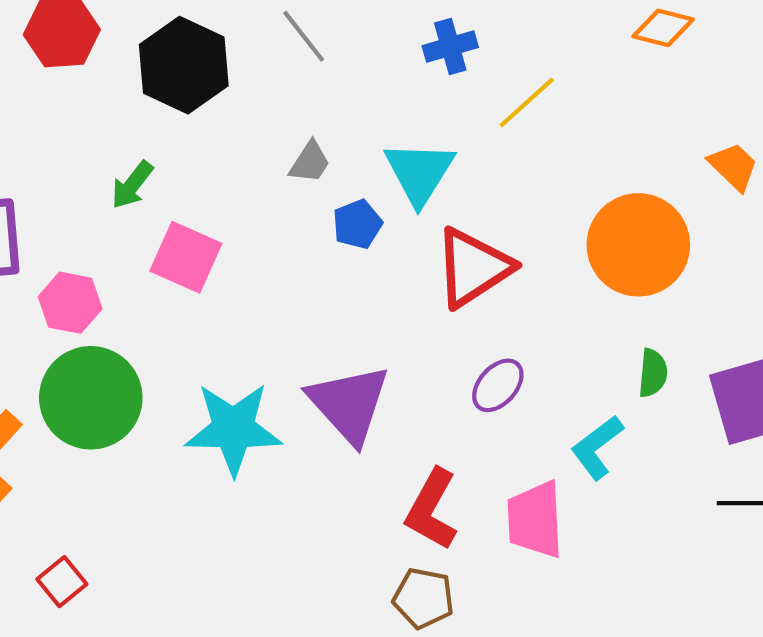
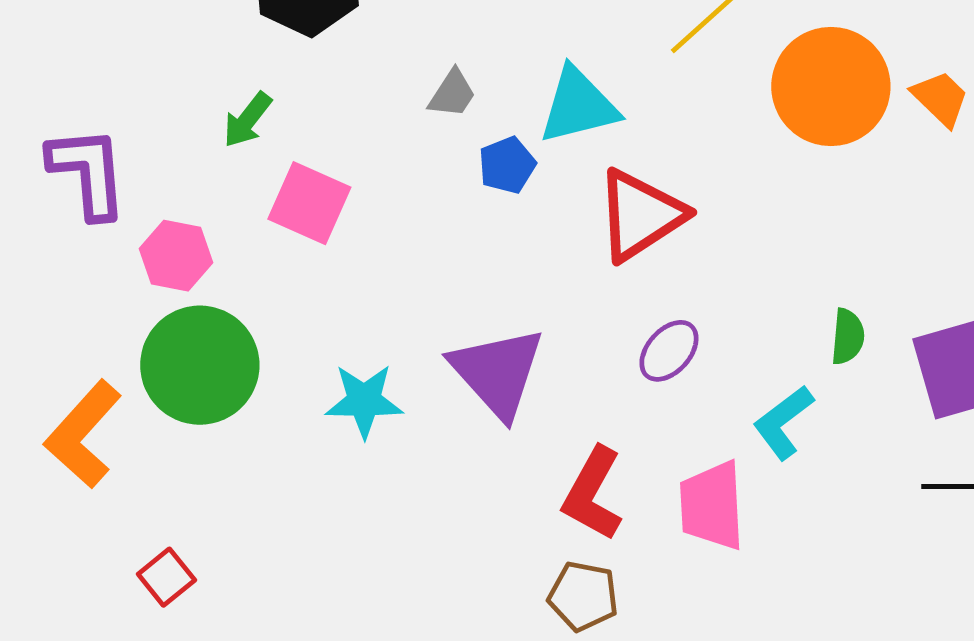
cyan triangle: (419, 173) -> (578, 106), turned 44
orange circle: (638, 245) -> (831, 86), moved
cyan star: (233, 429) -> (364, 401), size x0.7

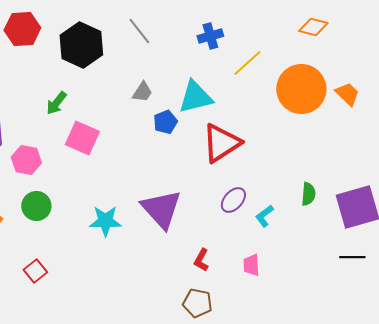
green circle: (200, 365) -> (36, 206), size x0.6
cyan L-shape: (783, 422) -> (264, 216), moved, size x0.7
red L-shape: (593, 494) -> (201, 260), size x0.6
pink trapezoid: (712, 506) -> (251, 265), size x0.6
red square: (166, 577) -> (35, 271), moved

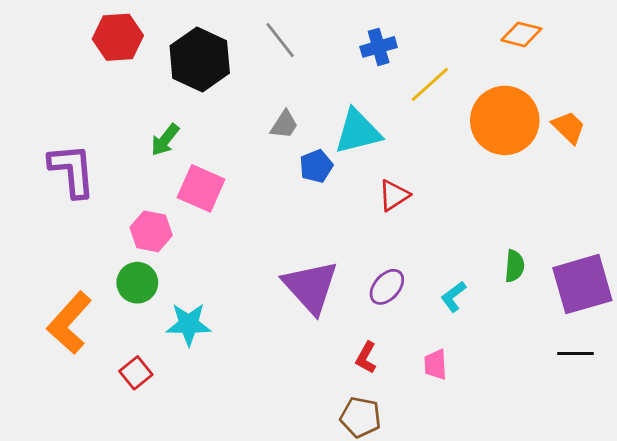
red triangle: (221, 143) -> (394, 195), size x0.6
pink hexagon: (26, 160) -> (151, 231), moved
purple ellipse: (233, 200) -> (387, 287), moved
cyan star: (105, 221) -> (189, 324), moved

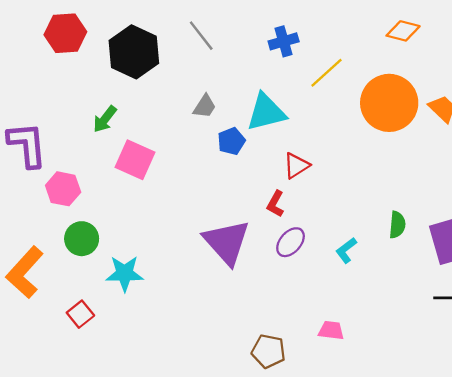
pink hexagon: (151, 231) -> (63, 189), moved
red L-shape: (366, 358) -> (275, 204), moved
pink trapezoid: (435, 364) -> (331, 330), moved, turned 100

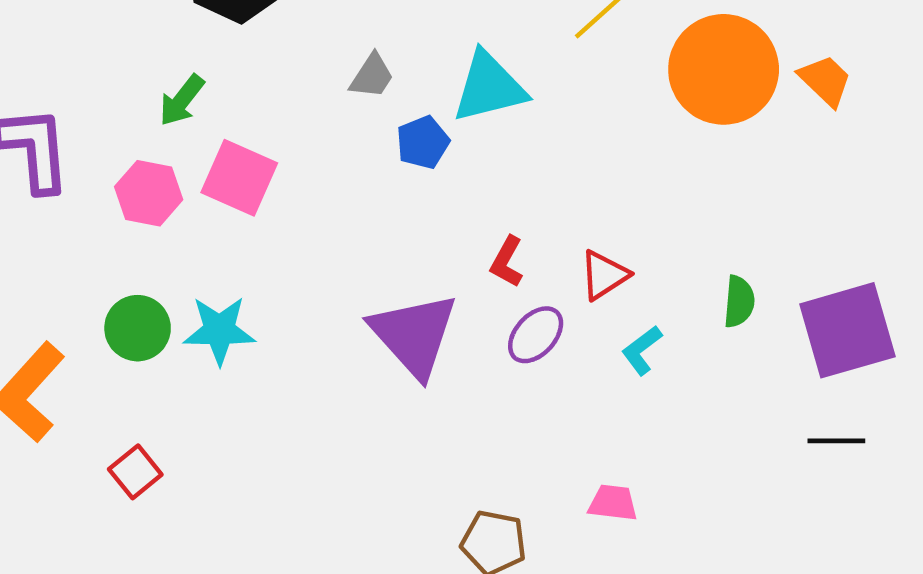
red triangle: (296, 166) -> (604, 275), moved
pink hexagon: (63, 189) -> (149, 193), moved
cyan star: (125, 273) -> (219, 330), moved

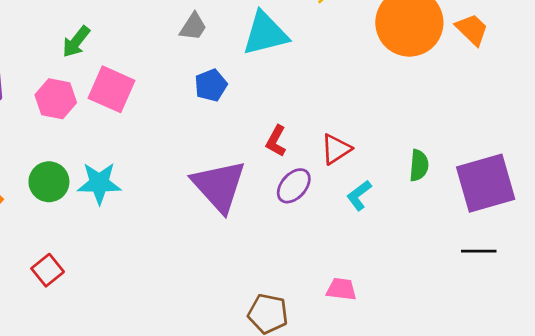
blue pentagon: (423, 142) -> (211, 85), moved

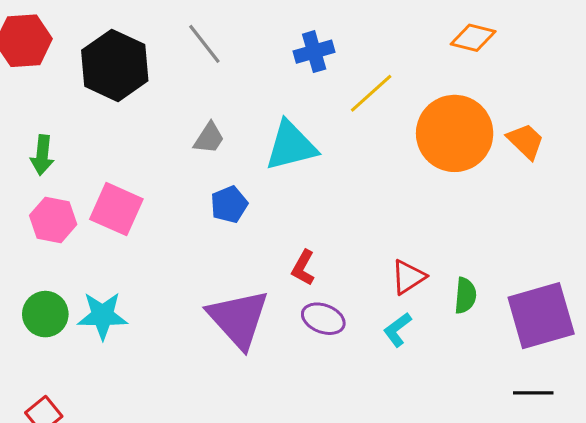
green arrow: (76, 42) -> (42, 155), moved, turned -32
red triangle: (336, 149) -> (408, 277), moved
purple ellipse: (294, 186) -> (323, 319), turned 69

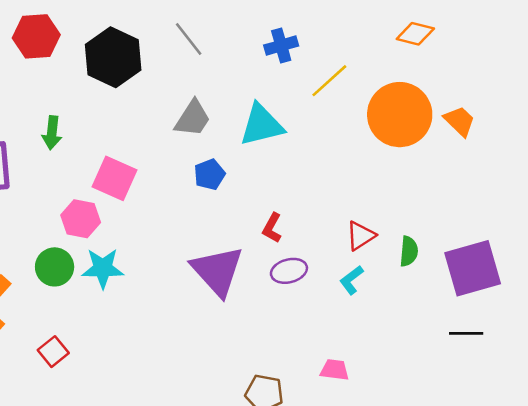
gray trapezoid: (209, 138) -> (193, 118), size x1.4
pink hexagon: (53, 220) -> (81, 219), moved
purple ellipse: (323, 319) -> (289, 271), turned -36

